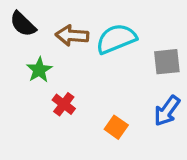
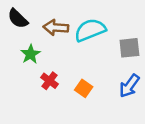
orange square: (116, 127) -> (84, 88), moved

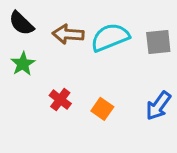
gray square: (129, 48) -> (158, 42), moved
green star: (30, 54) -> (23, 64), moved

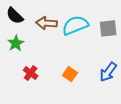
red cross: (60, 100) -> (31, 73), moved

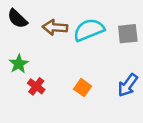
green star: (16, 43) -> (19, 64), moved

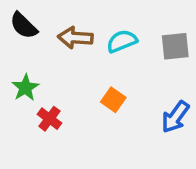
cyan semicircle: (89, 30) -> (122, 41), size x0.7
orange square: (83, 88) -> (113, 100), moved

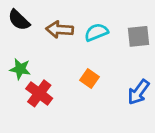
green star: (25, 88) -> (20, 69), turned -30
red cross: (49, 119) -> (39, 93), size x1.4

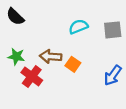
brown arrow: (60, 30) -> (51, 57), moved

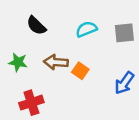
black semicircle: (15, 17) -> (36, 26), moved
red cross: (32, 76) -> (31, 103), moved, turned 35

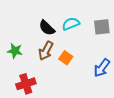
black semicircle: (36, 26) -> (47, 28), moved
brown arrow: (56, 62) -> (46, 51), turned -66

